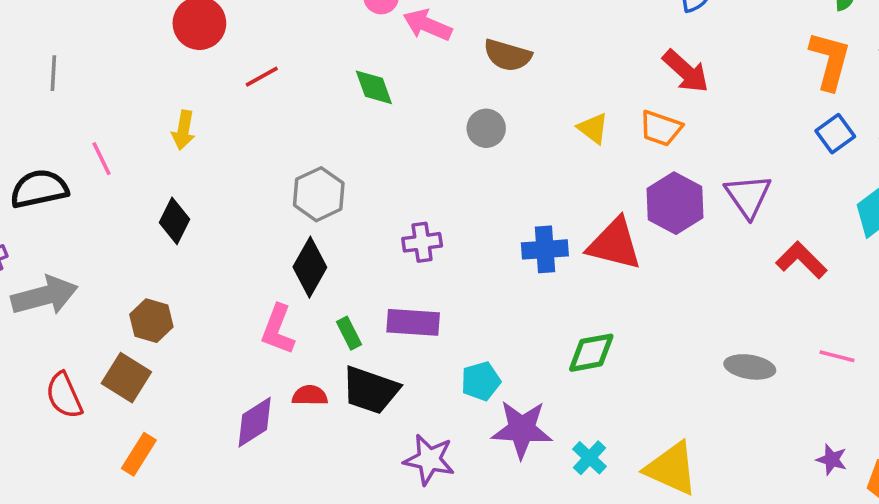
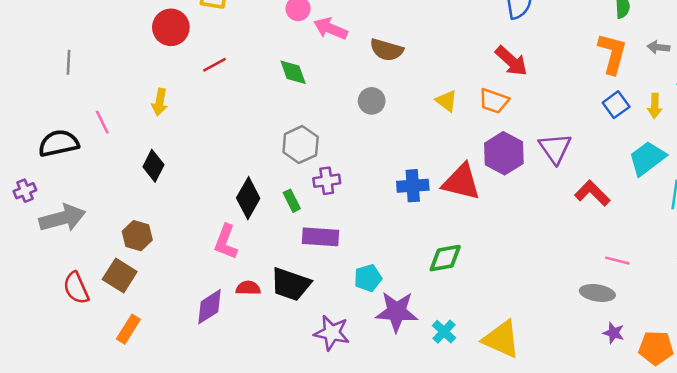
gray hexagon: (319, 194) -> (301, 145), moved
green rectangle: (349, 333) -> (292, 201), moved
gray ellipse: (750, 367) -> (597, 293), moved

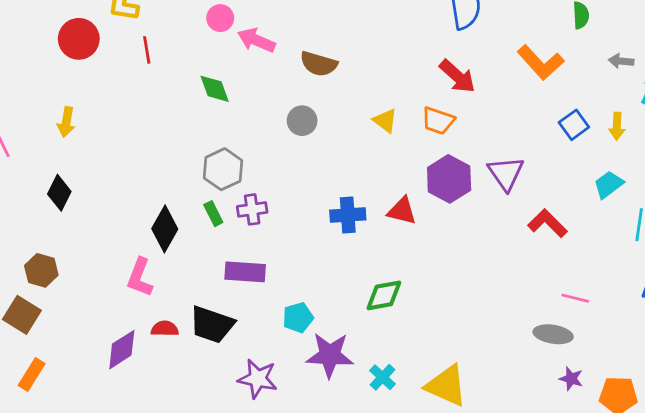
orange L-shape: (612, 54) -> (541, 62), moved, turned 123
red line: (215, 65) -> (147, 50), moved, turned -70
cyan trapezoid: (647, 158) -> (609, 184), size x0.7
red triangle: (461, 182) -> (402, 211), size x0.7
green rectangle: (292, 201) -> (213, 214), moved

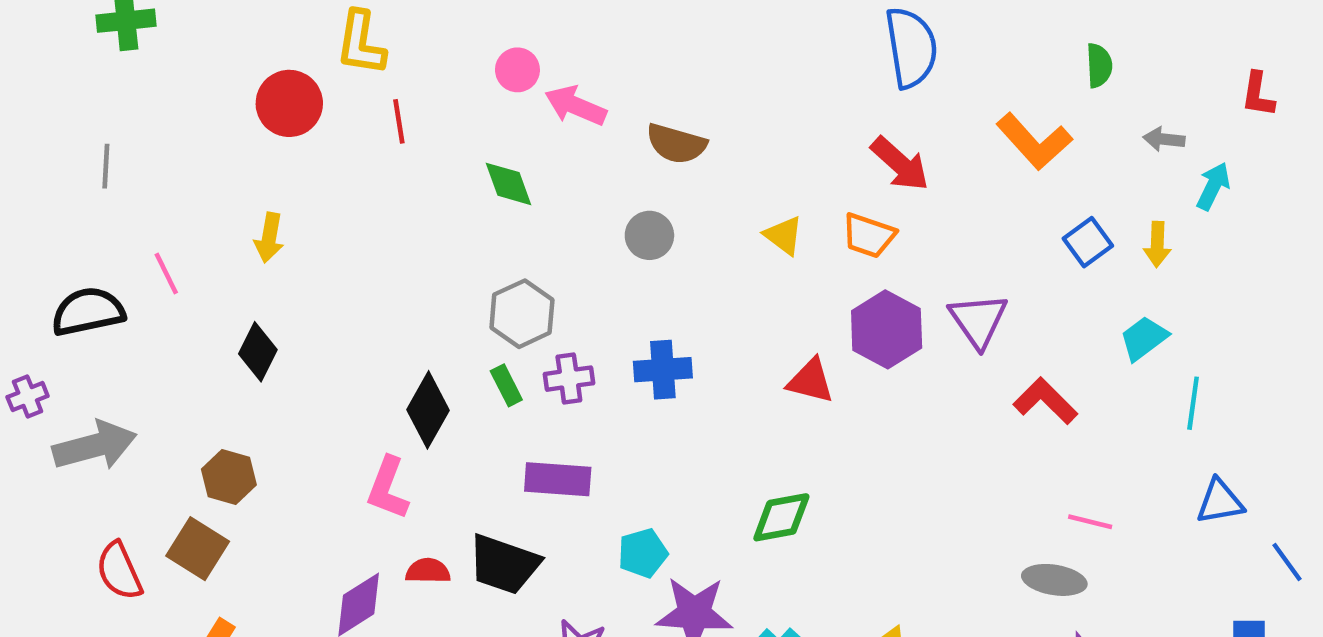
blue cross: (348, 215) -> (663, 370), moved

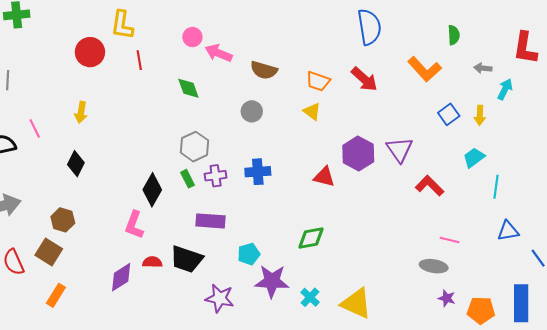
red L-shape: (1258, 94) -> (525, 48), size x1.6
orange trapezoid: (869, 235) -> (318, 81), moved

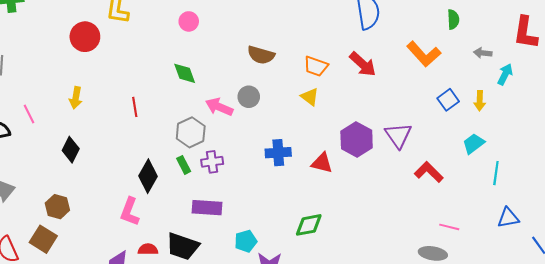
pink arrow: (219, 53) -> (219, 107), moved
red line: (139, 60) -> (135, 107), moved
blue cross: (258, 172) -> (278, 153), moved

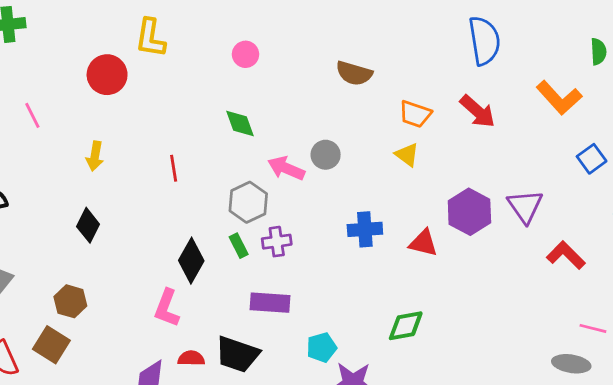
brown semicircle: (261, 55) -> (354, 73), moved
pink line: (29, 114) -> (32, 115), moved

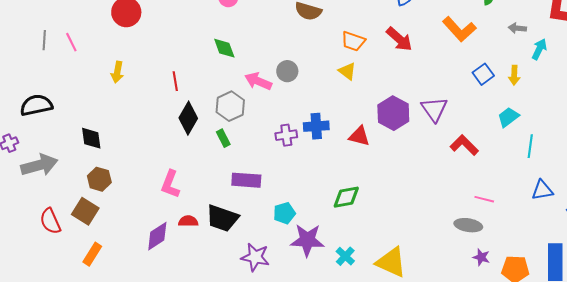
black diamond: (88, 225) -> (91, 138), moved, turned -35
purple cross: (277, 242) -> (286, 135), moved
black diamond: (191, 261) -> (188, 118), moved

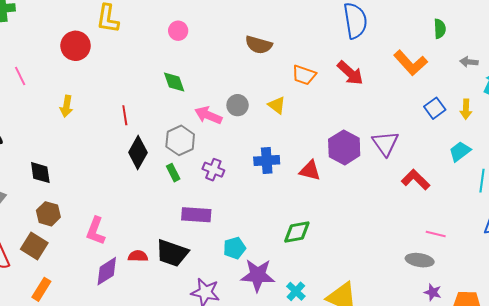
yellow triangle: (347, 71) -> (277, 105), moved
purple cross: (286, 135) -> (213, 170), moved, turned 30
pink L-shape: (170, 184) -> (96, 231), moved

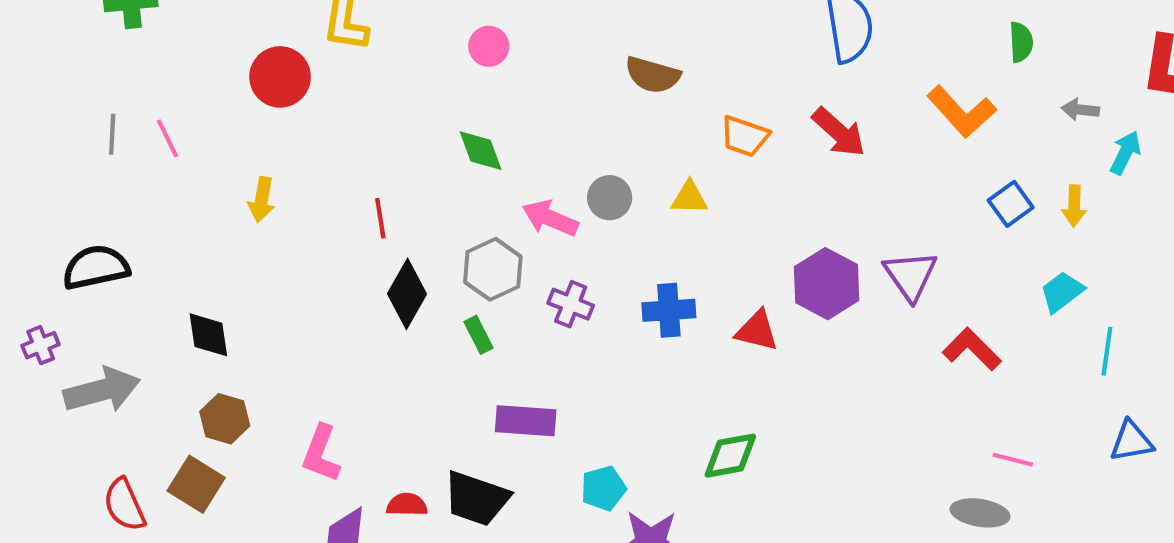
yellow triangle: (277, 105) -> (689, 198), turned -36
purple cross: (213, 170) -> (571, 304), moved

